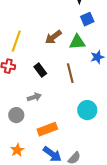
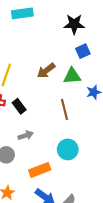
black rectangle: (40, 70) -> (19, 106), moved
cyan circle: (87, 110) -> (68, 149), moved

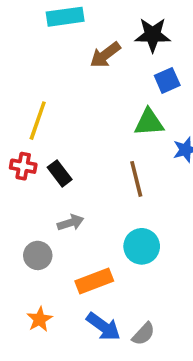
brown arrow: (46, 71) -> (105, 55), moved

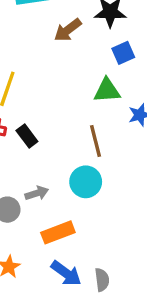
gray arrow: (71, 223) -> (37, 193), moved
cyan circle: (142, 246) -> (86, 182), moved
gray semicircle: (143, 334) -> (102, 280), turned -50

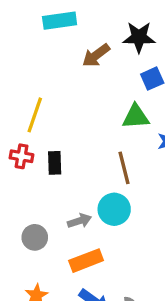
black rectangle: (27, 136) -> (55, 163), turned 35
gray arrow: (37, 193) -> (79, 221), moved

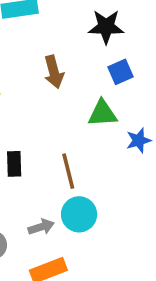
brown arrow: (96, 55) -> (54, 72), moved, turned -68
brown line: (124, 168) -> (68, 171), moved

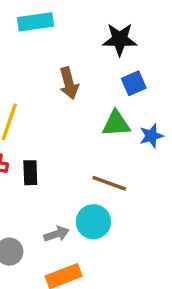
blue star: (139, 140) -> (151, 136), moved
brown line: (68, 171) -> (109, 183), moved, turned -56

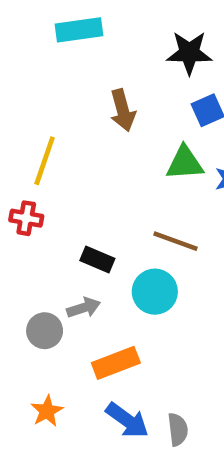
black rectangle: (30, 173) -> (97, 260), moved, turned -65
gray arrow: (57, 234) -> (84, 308), moved

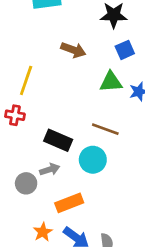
brown arrow: (123, 110) -> (73, 50), turned -55
black rectangle: (97, 260) -> (58, 140), size x1.4
orange star: (47, 411) -> (43, 232), moved

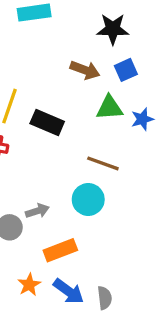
brown arrow: (73, 50) -> (85, 70), moved
black rectangle: (58, 140) -> (47, 122), moved

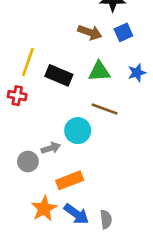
green triangle: (110, 108) -> (99, 71), moved
cyan circle: (88, 199) -> (78, 131), moved
orange star: (29, 285) -> (44, 209), size x1.4

